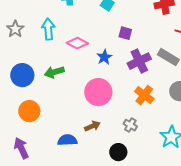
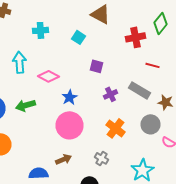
blue star: (104, 57) -> (70, 97), moved
purple cross: (139, 61) -> (110, 94), size x0.6

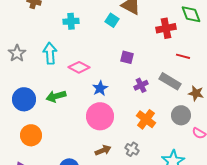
green diamond: (160, 23) -> (191, 14), turned -60
cyan square: (78, 37) -> (112, 20), moved
brown arrow: (64, 159) -> (103, 150), moved

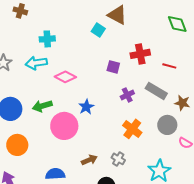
cyan cross: (71, 21) -> (47, 39), moved
red cross: (166, 28) -> (140, 54), moved
cyan arrow: (50, 53) -> (36, 63), turned -95
blue star: (100, 88) -> (86, 107), moved
pink circle: (100, 116) -> (64, 126), moved

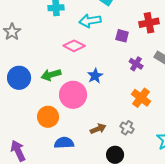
cyan arrow: (36, 63) -> (90, 21), moved
purple cross: (127, 95) -> (136, 64), turned -32
orange circle: (17, 145) -> (48, 117), moved

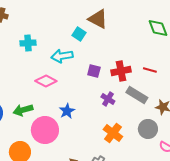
red cross: (149, 23) -> (121, 71), moved

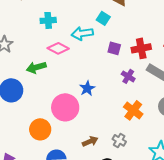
cyan square: (79, 34) -> (103, 18), moved
pink diamond: (46, 81) -> (58, 48), moved
green arrow: (23, 110) -> (36, 67), moved

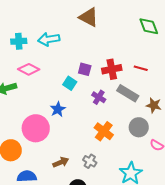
cyan square: (103, 18) -> (70, 83), moved
cyan arrow: (82, 33) -> (49, 39), moved

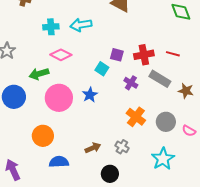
gray circle: (139, 127) -> (166, 122), moved
pink circle: (36, 128) -> (59, 98), moved

